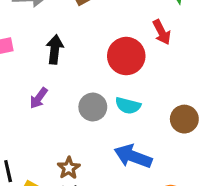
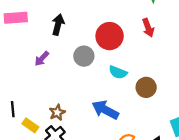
red arrow: (162, 32) -> (148, 28), moved
cyan semicircle: (128, 106) -> (118, 72), moved
gray circle: (93, 107) -> (84, 56), moved

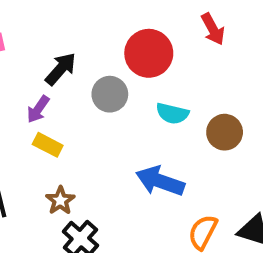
black arrow: (58, 25) -> (61, 69), moved, turned 36
brown star: (57, 112) -> (60, 200), moved
yellow rectangle: (30, 125) -> (48, 145), moved

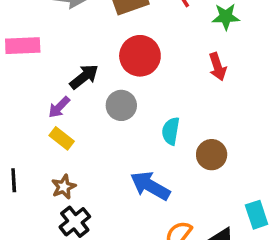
red circle: (149, 53) -> (140, 56), moved
cyan semicircle: (172, 113) -> (171, 131), turned 76

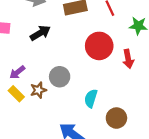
red circle: (140, 56) -> (99, 46), moved
black arrow: (84, 77) -> (40, 33), moved
brown star: (64, 187) -> (38, 90), moved

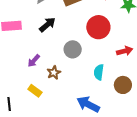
red arrow: (128, 59) -> (125, 51), moved, turned -84
gray circle: (60, 77) -> (73, 49), moved
yellow rectangle: (16, 94) -> (35, 91), moved

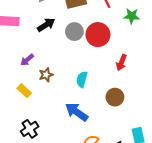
gray circle: (73, 49) -> (74, 32), moved
red arrow: (125, 51) -> (121, 63), turned 119
cyan semicircle: (99, 72) -> (82, 79), moved

